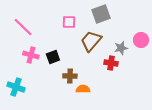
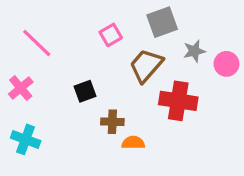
pink square: (69, 22) -> (111, 35), turned -32
gray star: (121, 48) -> (194, 51), moved
pink cross: (31, 55) -> (21, 88), moved, turned 35
red cross: (111, 63) -> (178, 101), size x1.6

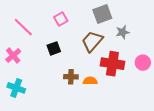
pink square: (111, 35) -> (61, 19), moved
pink circle: (226, 64) -> (143, 63), moved
black square: (85, 91) -> (54, 48), moved
orange semicircle: (133, 143) -> (90, 81), moved

